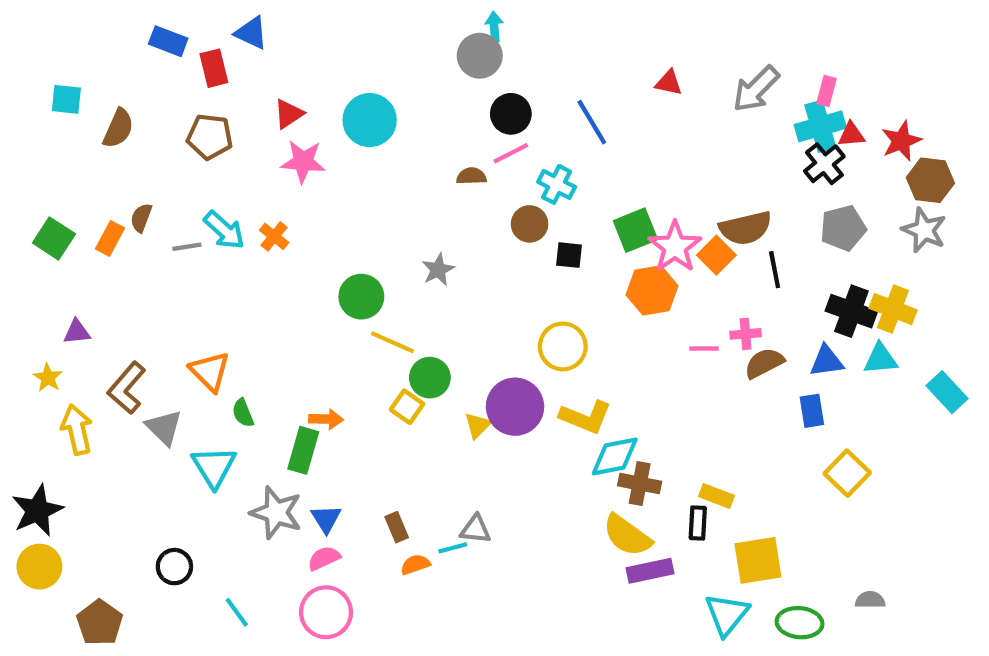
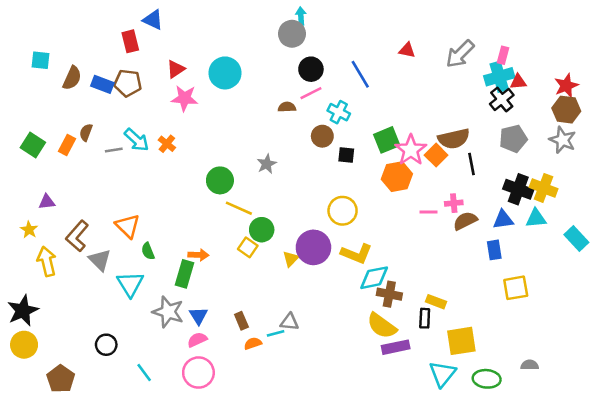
blue rectangle: (168, 41) -> (102, 84), moved
red star: (901, 141) -> (566, 86), moved
yellow square: (847, 473) -> (516, 288), turned 36

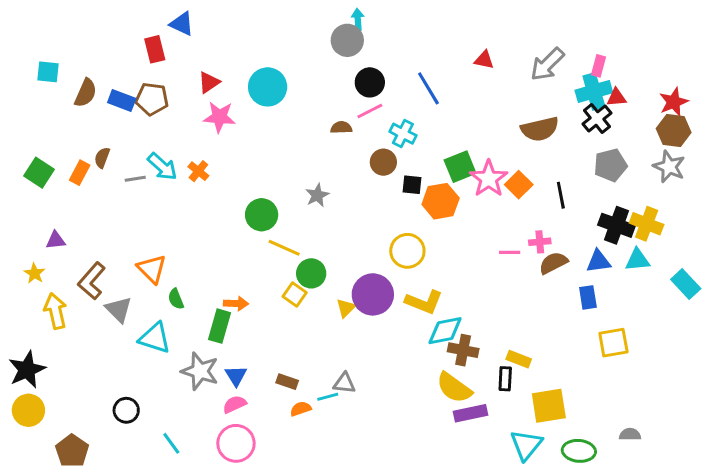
brown semicircle: (454, 139) -> (540, 129), moved
orange hexagon: (397, 177) -> (441, 201), moved
cyan triangle: (130, 284) -> (155, 338), turned -40
brown rectangle: (241, 321) -> (287, 382), turned -48

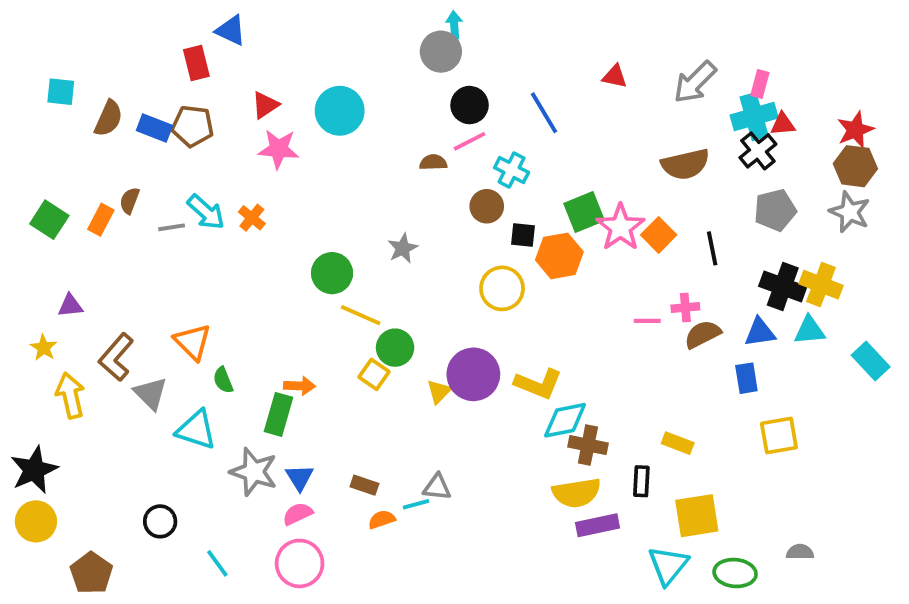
yellow circle: (407, 251) -> (502, 288), moved
yellow rectangle: (519, 359) -> (678, 443), moved
yellow semicircle: (454, 388) -> (576, 493), turned -45

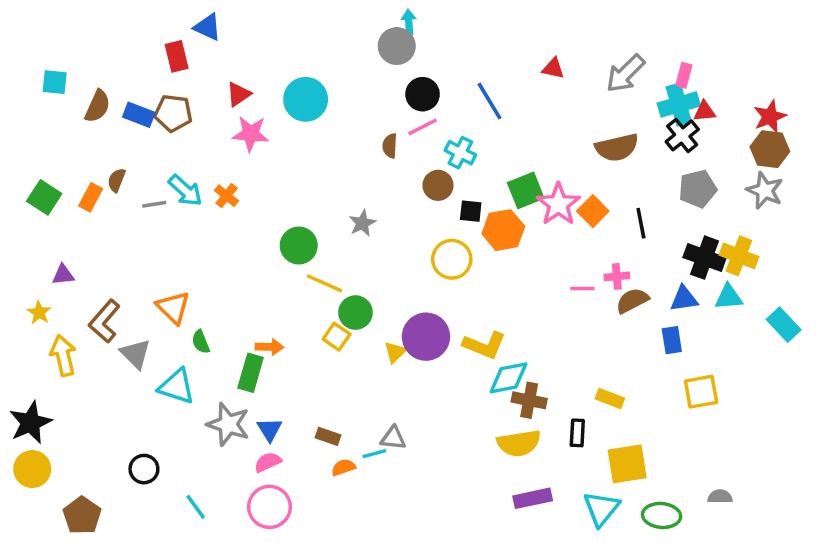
brown semicircle: (433, 162) -> (390, 146), turned -85
purple rectangle: (598, 525) -> (533, 498), moved

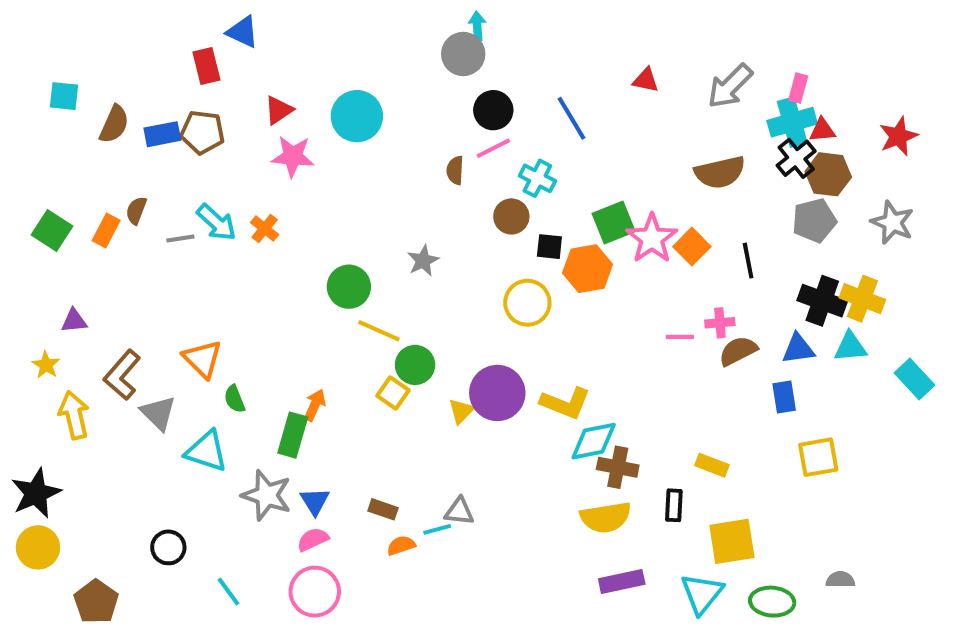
blue rectangle: (139, 115) -> (162, 134), turned -32
brown hexagon: (770, 149) -> (828, 174), moved
orange arrow: (269, 347) -> (315, 405), turned -68

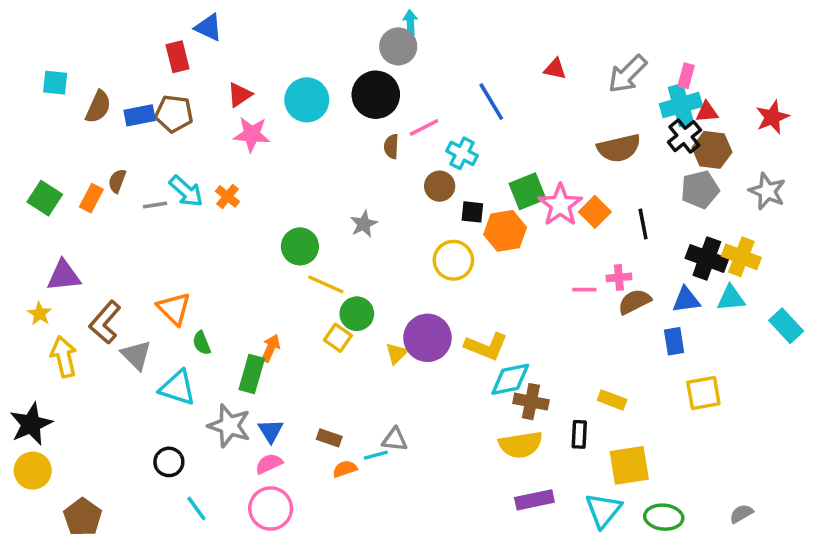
black circle: (493, 110) -> (376, 95), moved, size x1.4
purple triangle: (74, 321) -> (64, 276), size x1.5
black circle: (168, 547) -> (169, 462), moved
gray semicircle: (840, 580) -> (741, 514), moved, turned -30

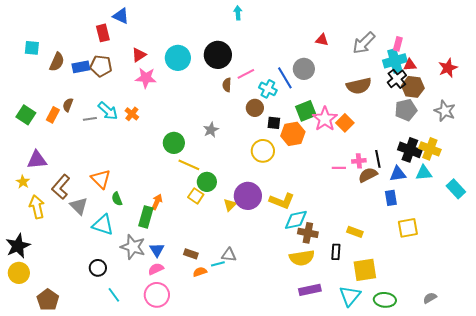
gray circle: (398, 46) -> (304, 69), moved
blue line: (491, 102) -> (285, 78), moved
black line: (643, 224) -> (378, 159), moved

